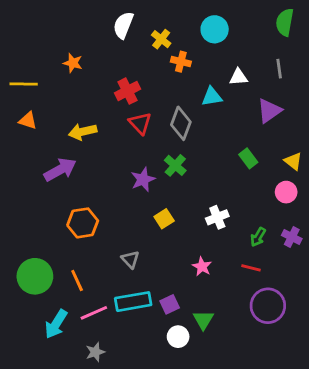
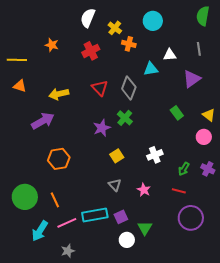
red cross: (128, 91) -> (91, 51), moved
gray triangle: (130, 259) -> (115, 185), moved

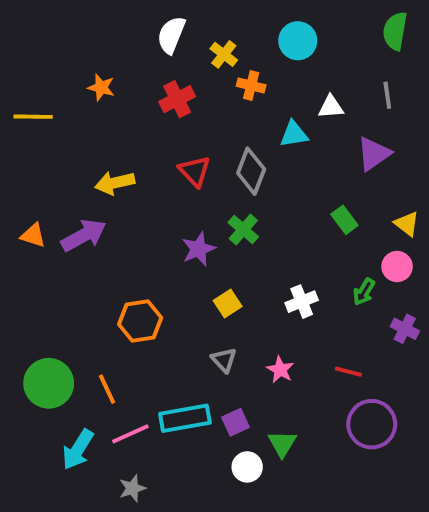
orange triangle: (20, 86) -> (33, 235), moved
orange hexagon: (59, 159) -> (140, 321), moved
green arrow: (184, 169) -> (364, 292), moved

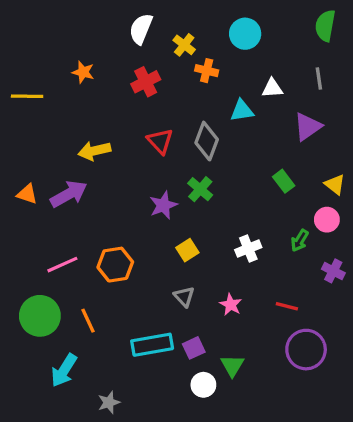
pink line: (130, 434) -> (62, 265), moved

